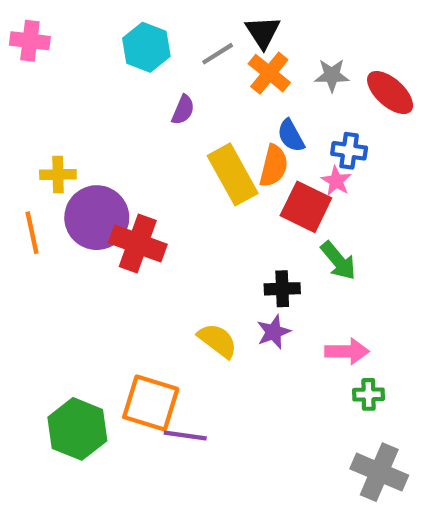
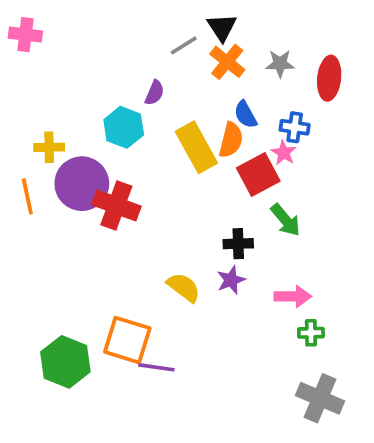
cyan hexagon: (146, 47) -> (124, 127), moved
red ellipse: (390, 93) -> (329, 78), turned 54
red square: (306, 207) -> (258, 175), turned 36

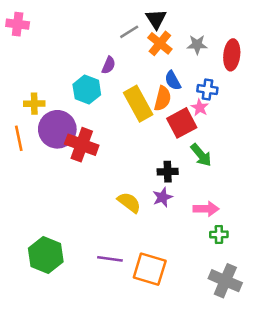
orange square: (127, 340) -> (150, 269), moved

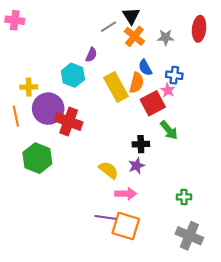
red ellipse: (232, 55) -> (199, 29), moved
pink arrow: (206, 209) -> (126, 194), moved
green hexagon: (46, 255) -> (37, 158), moved
purple line: (110, 259) -> (105, 217), moved

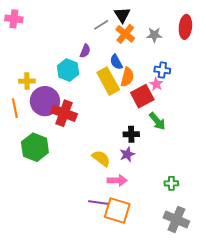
blue semicircle: (145, 68) -> (116, 62), moved

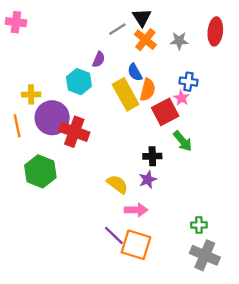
green cross: (171, 183) -> (199, 225), moved
purple line: (98, 202) -> (114, 235), turned 36

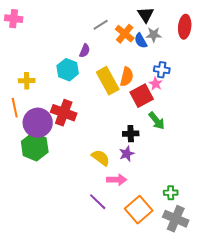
black triangle: (142, 17) -> (146, 15), moved
blue semicircle: (135, 72) -> (141, 41), moved
purple circle: (52, 118) -> (38, 123), moved
orange square: (136, 245) -> (139, 210), moved, turned 32

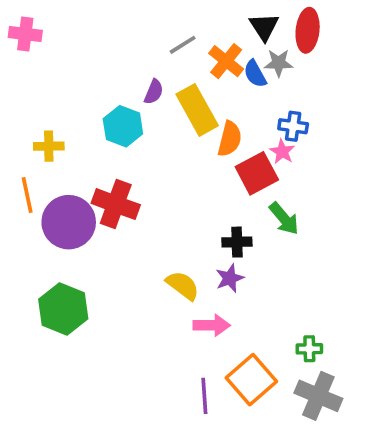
red ellipse: (185, 27) -> (308, 30), moved
yellow rectangle: (108, 81) -> (197, 110), moved
green hexagon: (35, 147) -> (63, 309), moved
purple line: (98, 202) -> (204, 396), moved, turned 42

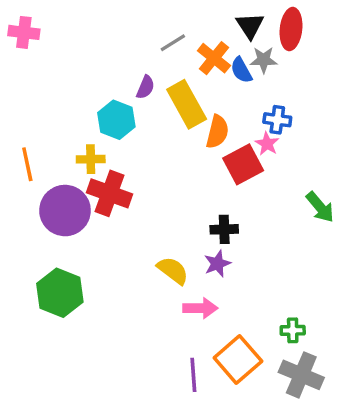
yellow cross: (49, 146) -> (91, 159), moved
orange line: (27, 195) -> (27, 164), moved
green arrow: (284, 219) -> (320, 207), moved

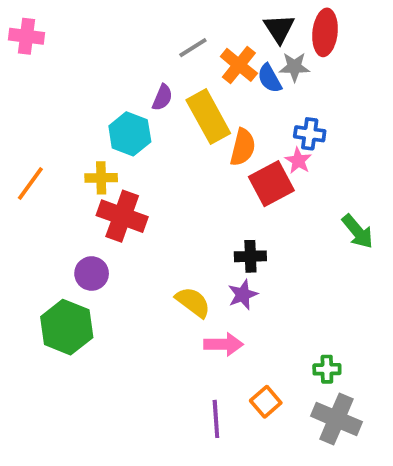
orange line: (27, 164) -> (30, 184), turned 48
purple circle: (65, 211) -> (92, 274), moved, size x0.6
orange square: (238, 359) -> (266, 402), size x0.6

